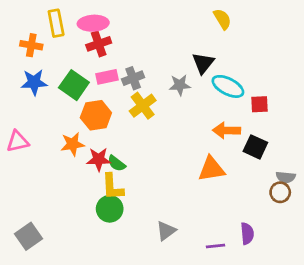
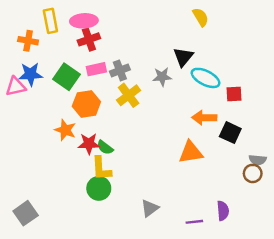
pink triangle: (18, 141) -> (16, 87), moved
orange star: (73, 144) -> (65, 130), turned 30

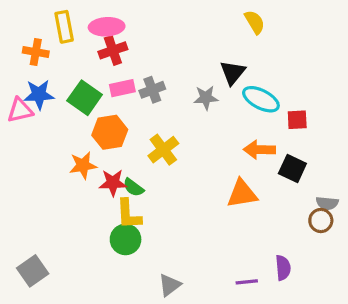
yellow cross: (129, 95) -> (163, 150), moved
orange star: (65, 130) -> (83, 165), turned -30
gray triangle: (150, 208) -> (170, 285), moved

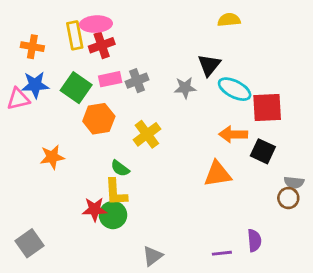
yellow semicircle: (255, 22) -> (229, 20), turned -65
yellow rectangle: (64, 27) -> (75, 35), moved
red square: (297, 120) -> (267, 107), size x1.6
orange star: (83, 165) -> (52, 157), moved
red star: (113, 183) -> (95, 209), moved

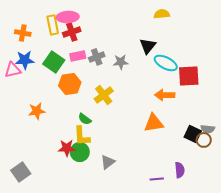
gray star: (185, 88) -> (121, 62), moved
black square: (263, 151) -> (193, 134), moved
gray triangle: (153, 256) -> (108, 162), moved

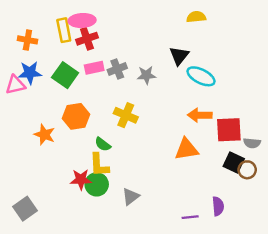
red square: (189, 76) -> (229, 130), moved
orange hexagon: (70, 84) -> (76, 116), moved
yellow cross: (104, 95) -> (126, 115), turned -30
orange star: (37, 111) -> (44, 135), turned 30
gray semicircle: (208, 129) -> (252, 143), moved

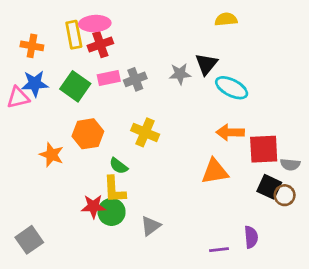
gray star: (146, 75) -> (180, 74), moved

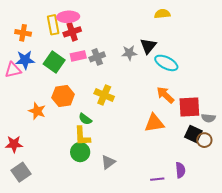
orange arrow: (230, 132) -> (165, 95), turned 42
red star: (93, 206) -> (14, 144), moved

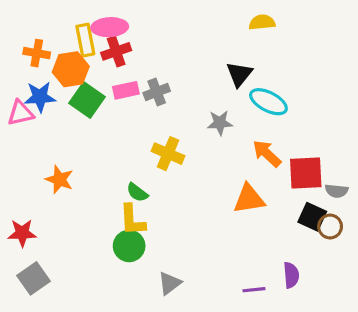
gray star: (129, 53) -> (220, 123), moved
orange hexagon: (63, 96) -> (71, 69), moved
gray triangle: (108, 162) -> (170, 283), moved

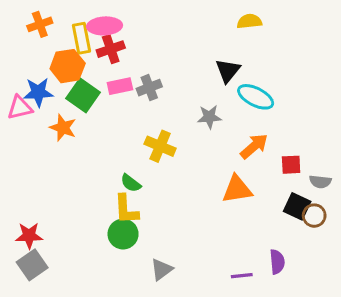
orange cross: (37, 53) -> (40, 24), moved, turned -30
orange arrow: (267, 154) -> (254, 146), turned 96
red square: (306, 173) -> (291, 165), size x0.6
orange star: (59, 179) -> (63, 128), moved
red star: (22, 233) -> (29, 236), moved

